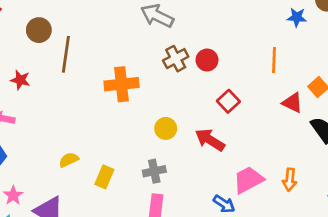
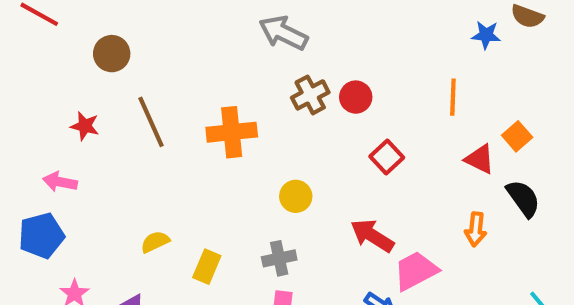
brown line: (66, 54) -> (151, 122), moved, turned -32
red arrow: (210, 140) -> (372, 236), moved
orange arrow: (290, 180) -> (476, 229), moved

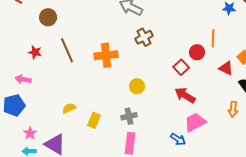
red circle: (356, 97) -> (197, 52), moved
orange arrow: (476, 229) -> (233, 109), moved
red arrow: (372, 236) -> (185, 95), moved

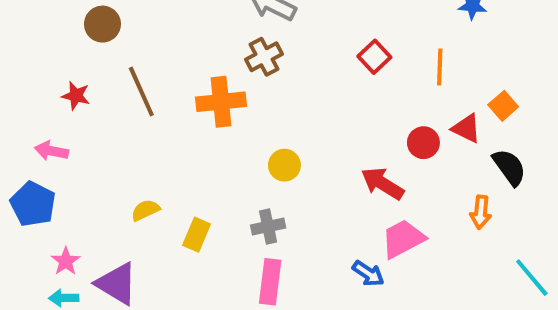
brown cross: (144, 37) -> (264, 57), moved
red circle: (197, 52) -> (423, 143), moved
red square: (181, 67) -> (374, 57), moved
blue pentagon: (14, 105) -> (33, 204), turned -30

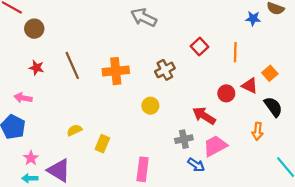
brown circle: (102, 24) -> (34, 29), moved
brown cross: (264, 57) -> (165, 70), moved
gray cross: (268, 226) -> (184, 139), moved

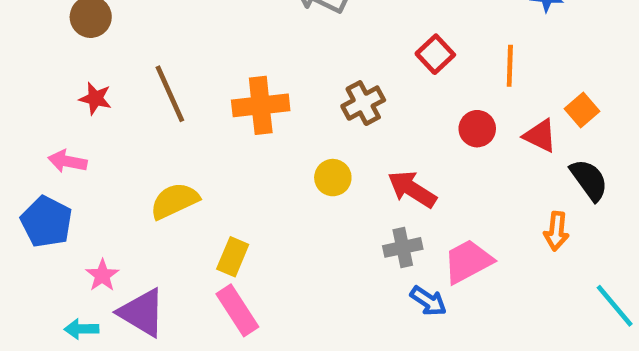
red circle: (226, 93) -> (477, 129), moved
red arrow: (204, 116) -> (412, 189), moved
yellow semicircle: (74, 130) -> (175, 201), moved, size x1.5
pink star: (31, 158) -> (102, 275), moved
pink rectangle: (143, 169) -> (237, 310), moved, turned -40

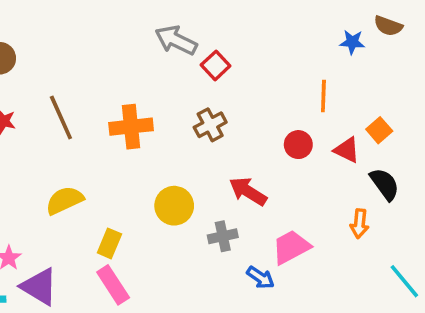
red square: (435, 54) -> (216, 65), moved
yellow circle: (333, 178) -> (174, 206), moved, size x1.4
gray cross: (403, 247) -> (223, 236), moved

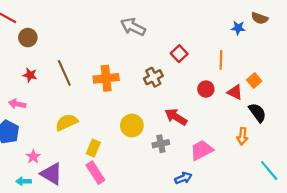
red square: (216, 65) -> (179, 54), moved
blue arrow: (261, 278) -> (183, 178), moved, turned -56

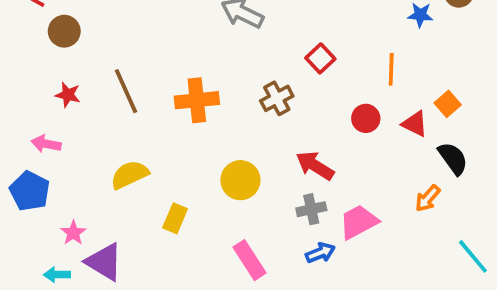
orange arrow: (242, 136) -> (428, 198), turned 35
gray cross: (161, 144) -> (311, 209), moved
pink rectangle: (95, 173) -> (250, 260), moved
blue arrow: (183, 178) -> (320, 253), moved

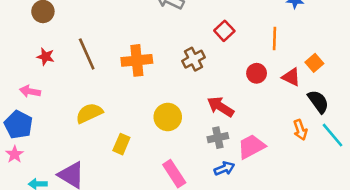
orange arrow: (428, 198) -> (300, 130), turned -60
pink star: (73, 233) -> (15, 154), moved
cyan line: (473, 256) -> (332, 135), moved

